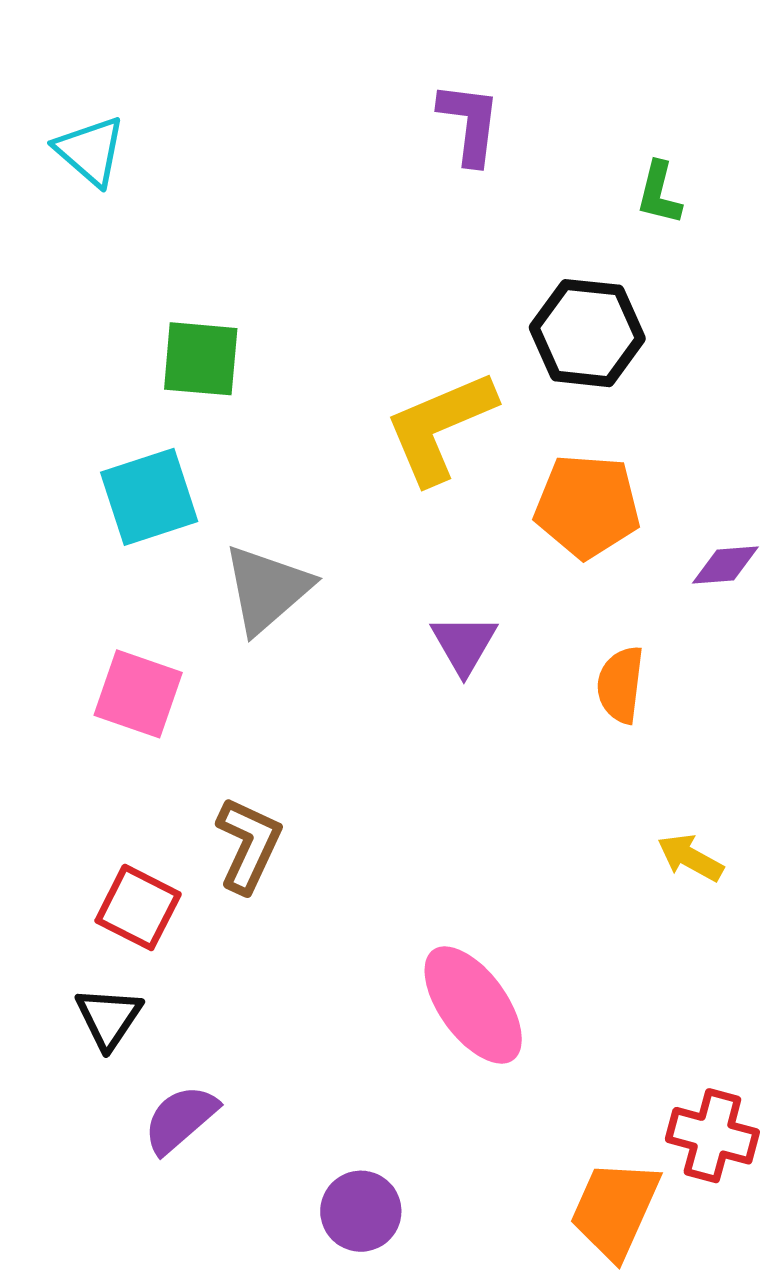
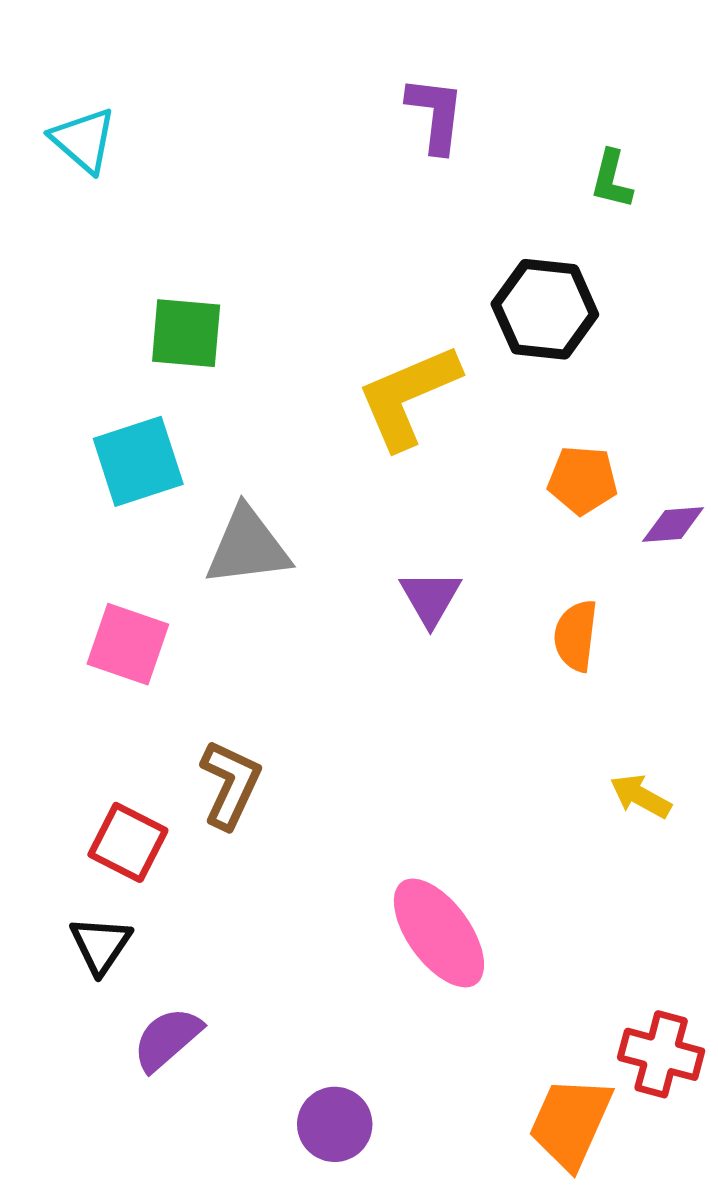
orange pentagon: (587, 506) -> (583, 480), moved, size x0.7
gray triangle: (267, 589) -> (248, 547), turned 34

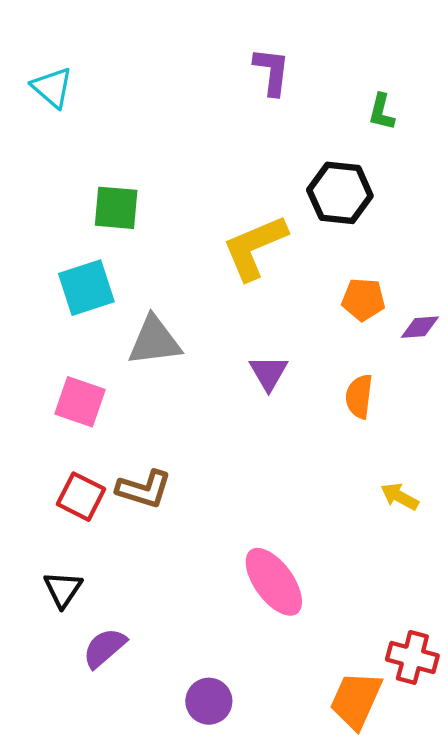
brown L-shape: (230, 784) -> (144, 489), turned 82
red square: (128, 842) -> (81, 497), moved

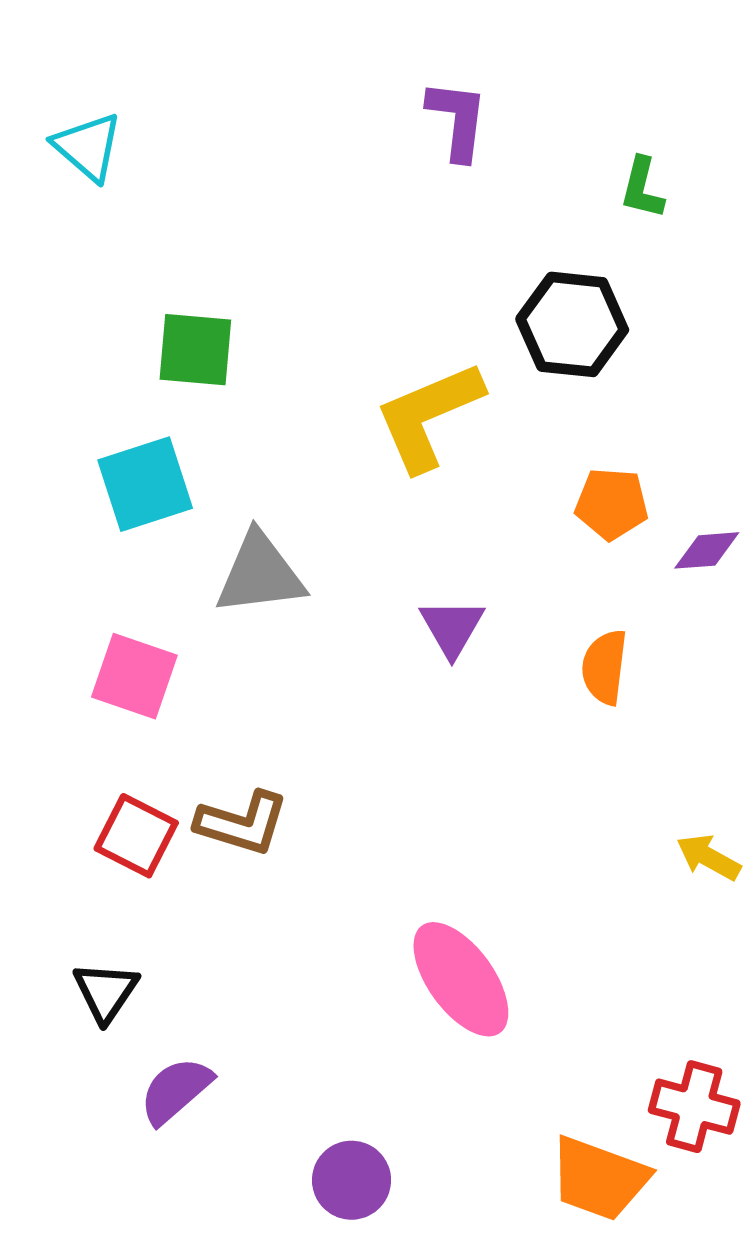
yellow arrow: (400, 497) -> (709, 857), moved
orange trapezoid: (356, 700) -> (599, 1178), turned -94

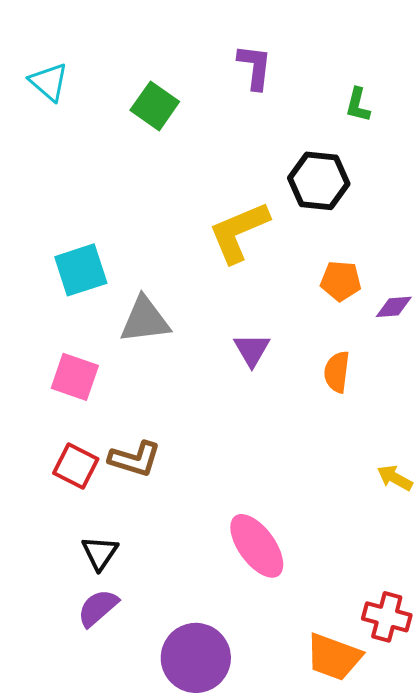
green square: (195, 350) -> (155, 106), moved, turned 30
black triangle: (106, 992) -> (100, 553), moved
purple circle: (352, 1180) -> (196, 658), size x1.6

